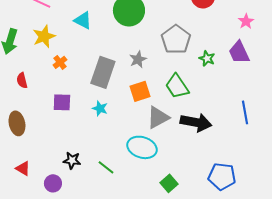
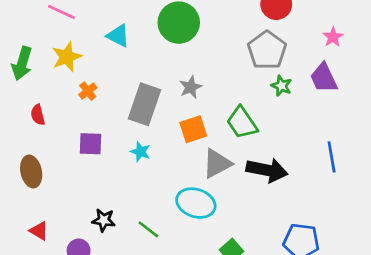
gray pentagon: (176, 39) -> (267, 50), moved

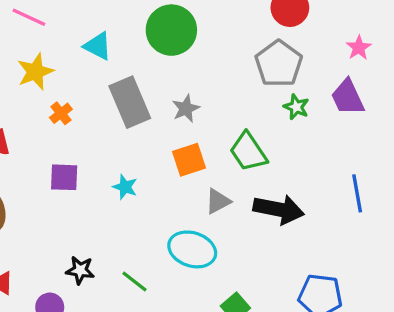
gray rectangle: (144, 104) -> (130, 102), moved, turned -42
gray triangle: (217, 164) -> (218, 201), size x0.7

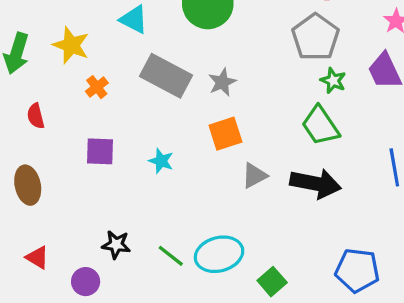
yellow star: (35, 72) -> (71, 45), turned -30
gray rectangle: (130, 102) -> (166, 76), turned -39
green trapezoid: (248, 152) -> (320, 126), moved
cyan ellipse: (192, 249) -> (219, 254), moved, turned -33

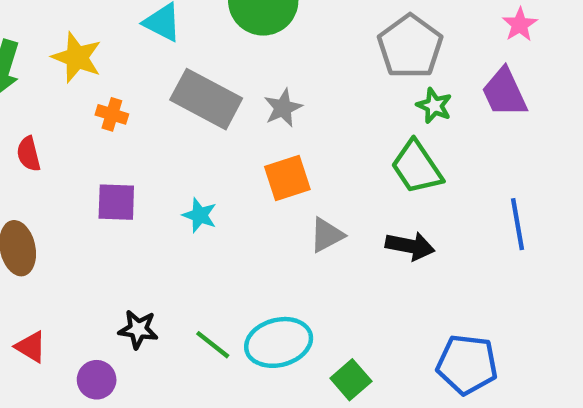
orange cross: (97, 87) -> (112, 114), turned -35
black arrow: (315, 183) -> (410, 246), size x0.7

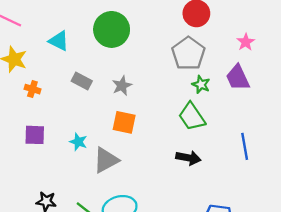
gray rectangle: (206, 99) -> (82, 81), size x0.6
orange square: (287, 178) -> (124, 122), turned 30
gray triangle: (327, 235) -> (106, 160), moved, size x1.4

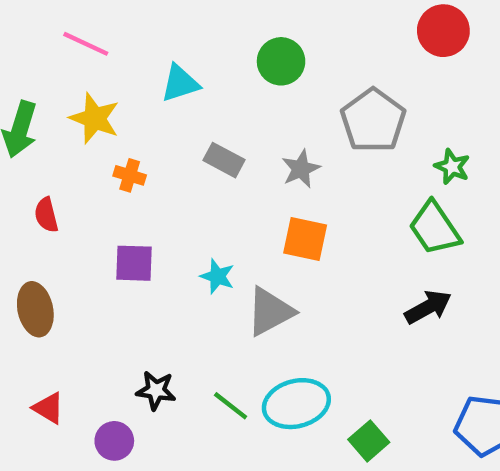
green circle: (112, 29) -> (281, 61), size x0.7
cyan triangle: (59, 41) -> (180, 83), turned -45
gray pentagon: (188, 54) -> (373, 121), moved
black arrow: (188, 158) -> (428, 307), turned -40

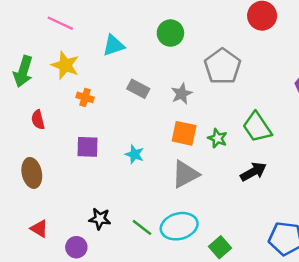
green star: (452, 167) -> (217, 138), moved
gray triangle: (270, 311) -> (185, 174), moved

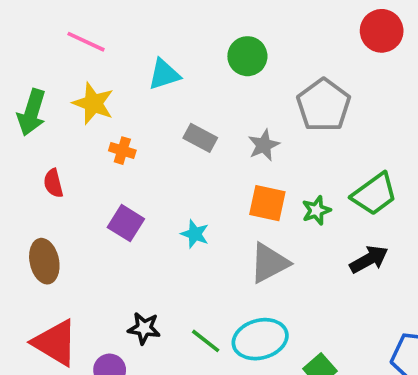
green trapezoid: (257, 127) -> (374, 194), turned -92
green star: (217, 138) -> (316, 210), turned 30
purple square: (88, 147) -> (126, 223), turned 30
red triangle: (39, 229) -> (55, 343), size x1.8

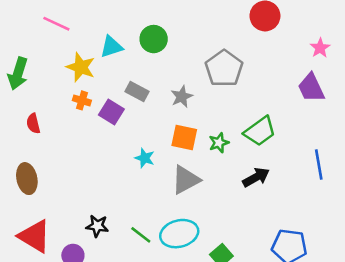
green circle: (247, 56) -> (154, 39), moved
yellow star: (93, 103) -> (81, 67), moved
purple square: (126, 223) -> (111, 112), moved
cyan star: (195, 234) -> (145, 158), moved

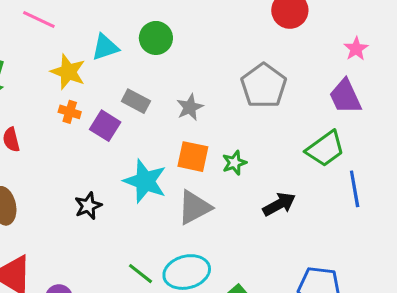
gray pentagon: (224, 68) -> (264, 86), moved
green trapezoid: (260, 131) -> (325, 149), moved
cyan star: (145, 158) -> (145, 181), size x1.8
black star: (97, 226) -> (88, 206), moved, turned -30

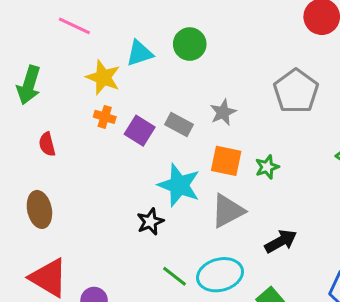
gray rectangle: (136, 101) -> (179, 124), moved
black arrow: (279, 204) -> (281, 241), moved
black star: (88, 206) -> (150, 222), moved

